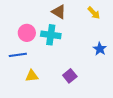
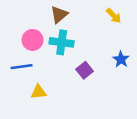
brown triangle: (59, 12) -> (59, 15), moved, turned 49
purple square: (70, 76) -> (85, 70), moved

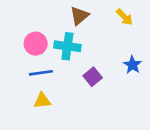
brown triangle: (59, 15) -> (79, 16), moved
blue line: (22, 67) -> (41, 73), moved

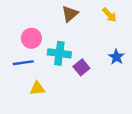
cyan cross: (67, 46) -> (59, 53), moved
blue line: (41, 73) -> (23, 63), moved

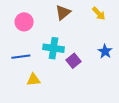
pink circle: (31, 38) -> (24, 22), moved

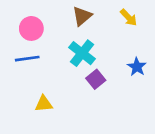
cyan cross: (54, 48) -> (82, 53), moved, turned 30
blue line: (21, 57) -> (27, 59), moved

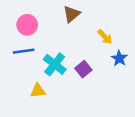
yellow arrow: (129, 18) -> (105, 37), moved
cyan cross: (82, 53) -> (55, 64), moved

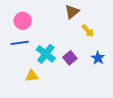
brown triangle: (71, 14) -> (72, 12), moved
blue star: (119, 58) -> (98, 58), moved

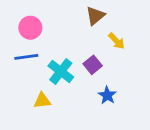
purple square: (70, 58) -> (93, 65), moved
blue star: (98, 58) -> (107, 95), moved

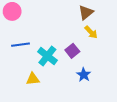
brown triangle: (95, 16) -> (86, 12), moved
pink circle: (30, 28) -> (12, 11), moved

